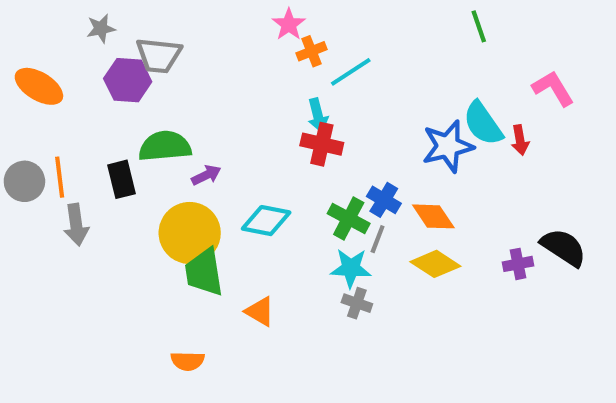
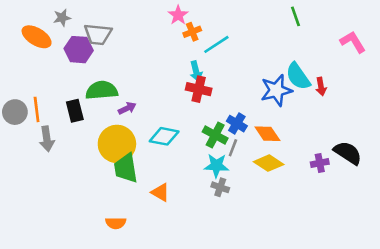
orange ellipse: (39, 86) -> (37, 37), moved
pink L-shape: (553, 88) -> (353, 42), moved

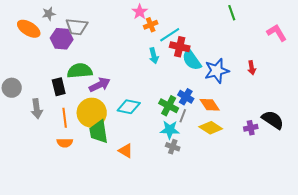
cyan semicircle: (298, 76) -> (192, 60), moved
red cross: (199, 89) -> (180, 47), moved
purple arrow: (127, 108) -> (100, 85), size x1.5
orange line: (37, 109) -> (65, 118), moved
orange semicircle: (116, 223) -> (65, 143), moved

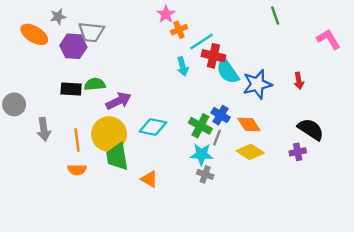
green semicircle: (80, 71) -> (95, 84), size x0.7
black rectangle: (59, 87) -> (71, 89), moved, turned -72
black semicircle: (273, 120) -> (311, 129), moved

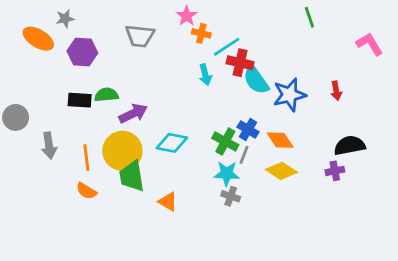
orange cross: (179, 30) -> (201, 33), turned 35
gray trapezoid: (91, 32) -> (140, 36), moved
black semicircle: (311, 129) -> (350, 146), turned -44
orange semicircle: (77, 170) -> (86, 191), turned 30

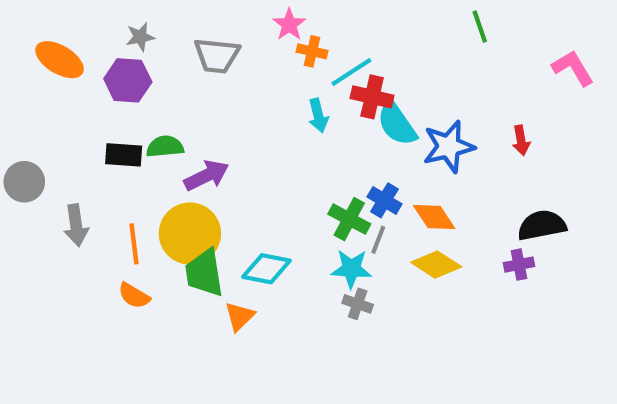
gray star: (65, 19) -> (140, 37), moved
cyan diamond: (172, 143) -> (266, 269), moved
orange triangle: (168, 202) -> (240, 316), moved, turned 45

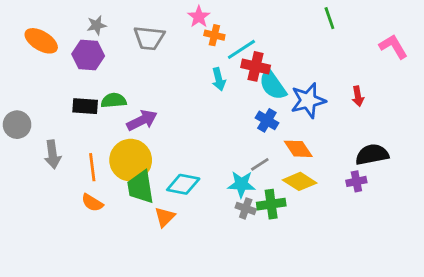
blue cross: (384, 200) -> (267, 120), moved
green cross: (349, 219) -> (271, 204), moved, turned -36
gray line: (378, 240) -> (260, 164), turned 36

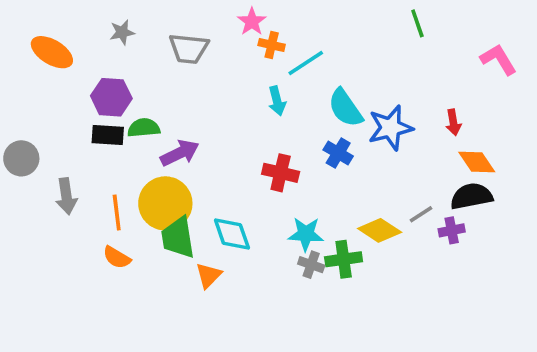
purple hexagon: (88, 55) -> (111, 97), moved
red cross: (256, 66) -> (281, 173), moved
orange diamond: (298, 149) -> (477, 162), moved
gray line: (260, 164) -> (421, 214), moved
cyan diamond: (183, 184) -> (232, 234), turned 60

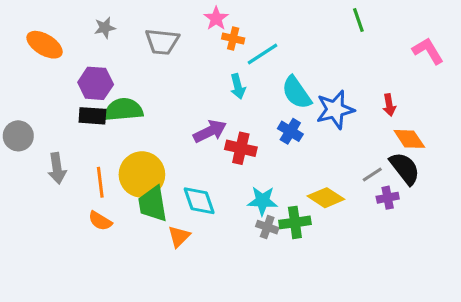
green semicircle: (144, 128) -> (123, 110), size x1.4
purple arrow: (180, 153) -> (210, 131), moved
black semicircle: (471, 196) -> (405, 168), turned 63
gray line: (421, 214) -> (372, 175), moved

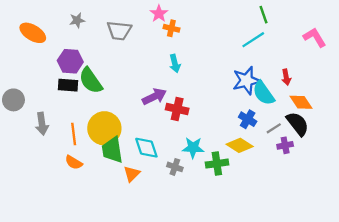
cyan line: (262, 54) -> (253, 40), moved
cyan semicircle: (297, 93) -> (263, 93), moved
green semicircle: (123, 110) -> (91, 81), turned -120
blue cross: (290, 131) -> (248, 119), moved
gray cross: (267, 227) -> (175, 167), moved

